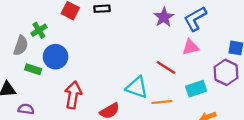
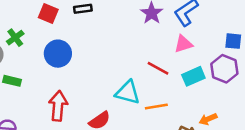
blue circle: (56, 57) -> (58, 54), moved
cyan rectangle: (196, 89) -> (193, 76), moved

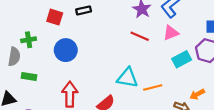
green cross: (15, 38) -> (29, 40), turned 32
red line: (158, 68) -> (140, 36), moved

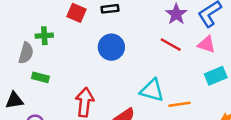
pink triangle: (171, 33) -> (207, 44), turned 35
blue circle: (66, 50) -> (111, 47), moved

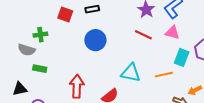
gray semicircle: (26, 53) -> (27, 50), turned 96
cyan rectangle: (216, 76) -> (182, 57), turned -42
orange line: (179, 104) -> (164, 75), moved

